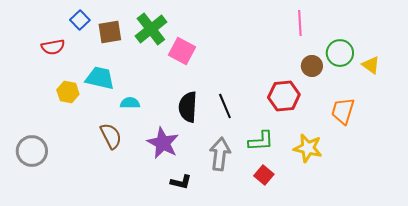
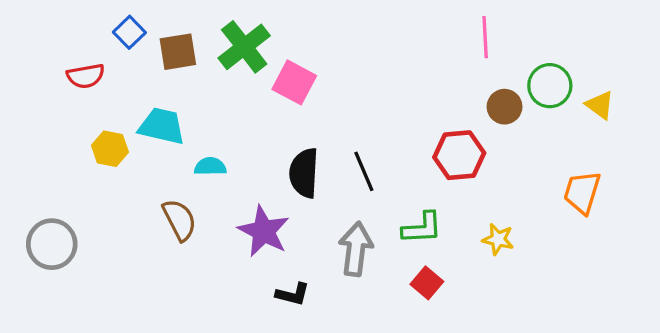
orange trapezoid: (343, 111) -> (582, 192), moved
yellow star: (308, 148) -> (498, 239), size x0.7

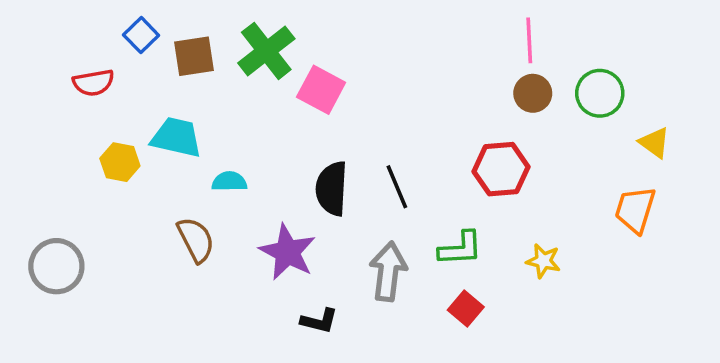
yellow triangle: (600, 105) -> (654, 143), moved
brown circle: (505, 107) -> (533, 93), moved

